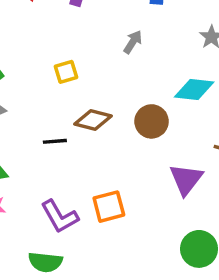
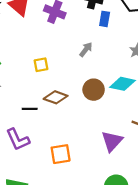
brown circle: (152, 121) -> (94, 90), moved
purple L-shape: (60, 216) -> (18, 139), moved

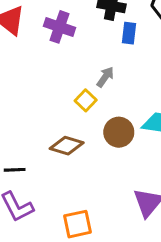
yellow square: (41, 65) -> (86, 100), moved, turned -32
black line: (30, 109) -> (15, 170), moved

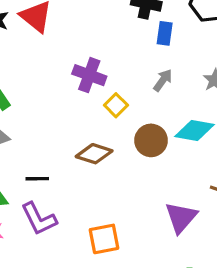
purple cross: (59, 27) -> (89, 75), moved
gray arrow: (105, 77) -> (163, 80), moved

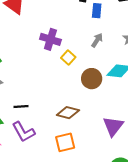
brown diamond: (94, 154) -> (68, 113), moved

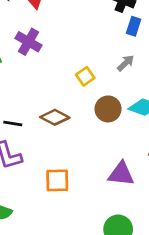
purple cross: (50, 39) -> (29, 42), moved
brown diamond: (68, 113) -> (55, 117), moved
purple triangle: (113, 126) -> (121, 174), turned 45

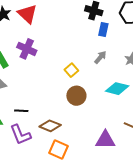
brown circle: (108, 109) -> (76, 96), moved
brown diamond: (55, 117) -> (50, 126), moved
orange square: (57, 180) -> (58, 149), turned 30

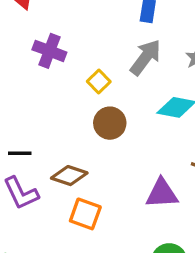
purple cross: (27, 49) -> (49, 51), moved
gray arrow: (100, 57) -> (146, 57), size x1.6

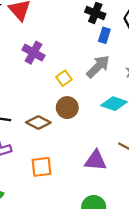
brown diamond: (69, 176) -> (38, 122), moved
orange square: (85, 214) -> (41, 167), turned -35

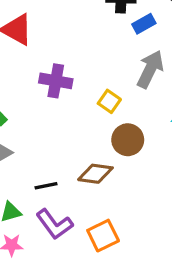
blue rectangle: (104, 35) -> (144, 24), turned 63
orange square: (41, 167) -> (103, 236), moved

